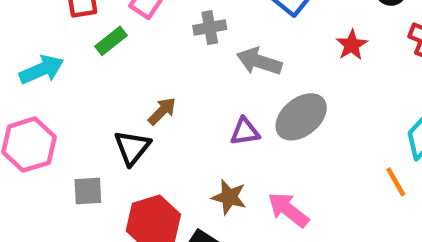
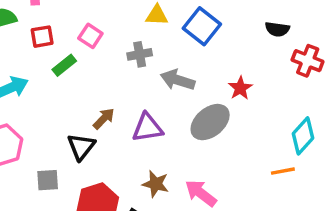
red star: (352, 45) -> (240, 88), moved
purple triangle: (245, 132) -> (147, 128), moved, size x1.4
orange line: (396, 182) -> (283, 171), turned -70

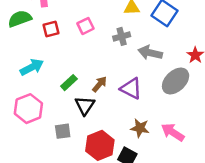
pink square: (90, 36) -> (85, 26), turned 35
green rectangle: (64, 65) -> (69, 83), moved
purple triangle: (147, 128) -> (131, 88), turned 40

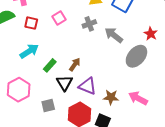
red square: (51, 29) -> (31, 23), turned 32
gray arrow: (150, 53) -> (114, 35), turned 30
cyan arrow: (32, 67) -> (29, 51), moved
purple triangle: (131, 88) -> (88, 86), moved

